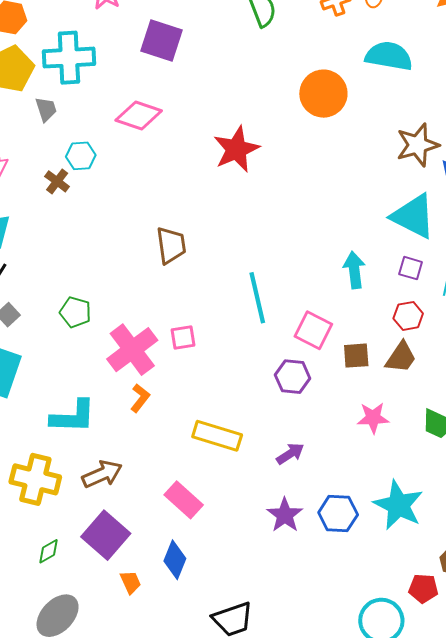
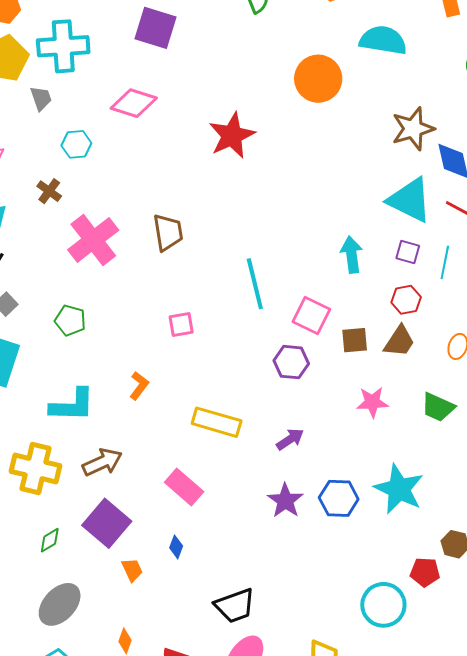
brown cross: (57, 181) -> (49, 191), moved
green pentagon: (75, 312) -> (70, 320), moved
pink cross: (132, 350) -> (93, 240), moved
blue diamond: (175, 560) -> (176, 547), size x0.6

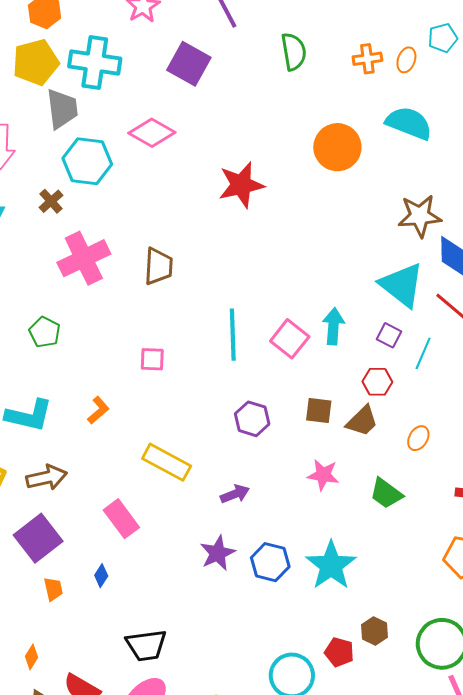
gray trapezoid: (41, 98) -> (62, 109), size x1.6
cyan hexagon: (76, 144) -> (87, 161), size x1.6
pink square: (311, 315) -> (290, 339), moved

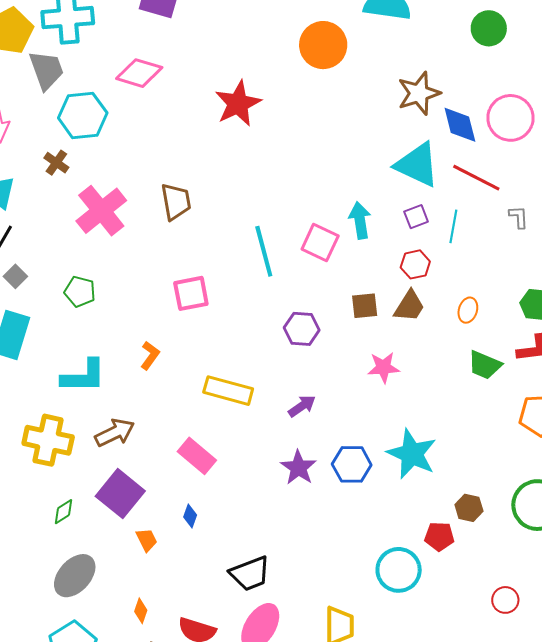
purple square: (389, 335) -> (416, 217), turned -35
pink square: (152, 359) -> (191, 293), size x1.4
green trapezoid: (386, 493) -> (485, 365), moved

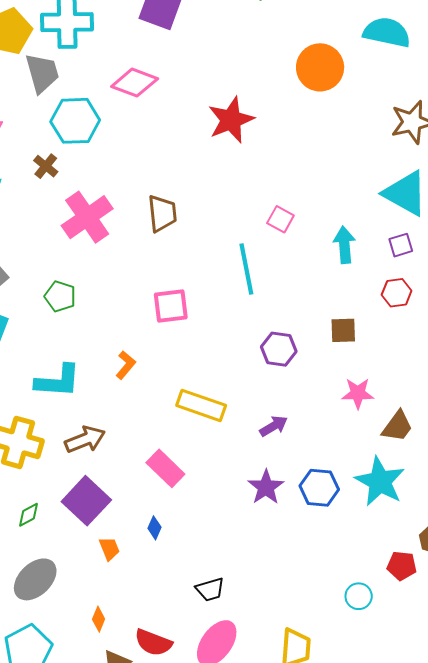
pink square: (320, 243) -> (280, 219), moved, size x0.7
brown trapezoid: (409, 306) -> (397, 426), moved
cyan circle: (399, 570) -> (359, 596), size x0.6
black trapezoid: (250, 573) -> (210, 589), size x0.7

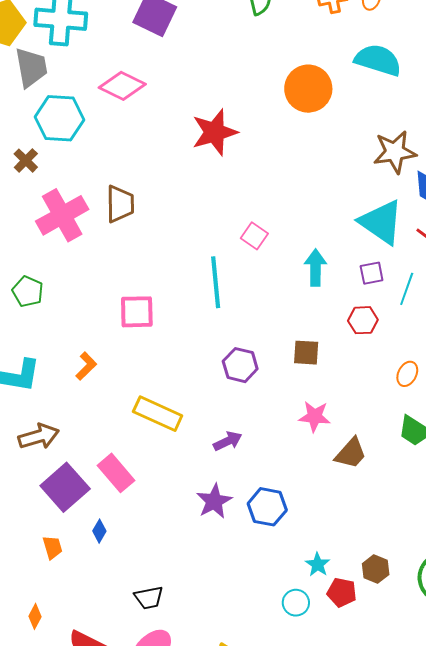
brown trapezoid: (162, 213) -> (120, 204), moved
cyan star: (380, 481) -> (318, 565), moved, size x0.5
purple square: (86, 501) -> (65, 487), moved
cyan circle: (359, 596) -> (296, 603), moved

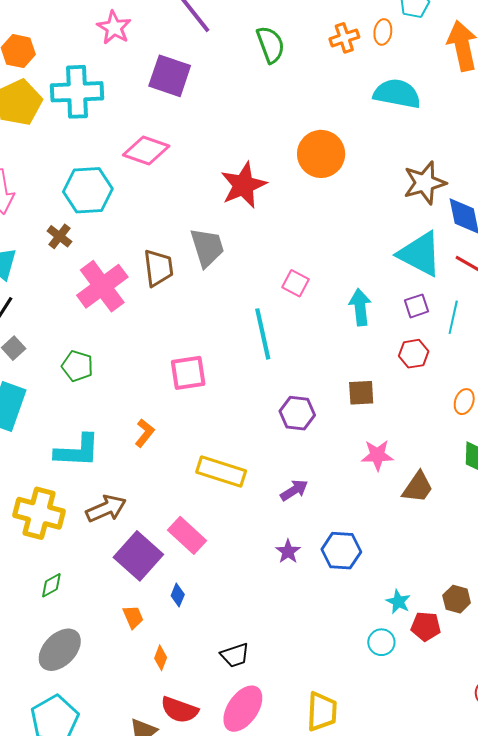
gray trapezoid: (31, 67) -> (207, 247), moved
orange circle: (308, 89) -> (321, 154), moved
purple star: (214, 501) -> (288, 551), size x0.7
orange diamond: (35, 616) -> (161, 658), moved

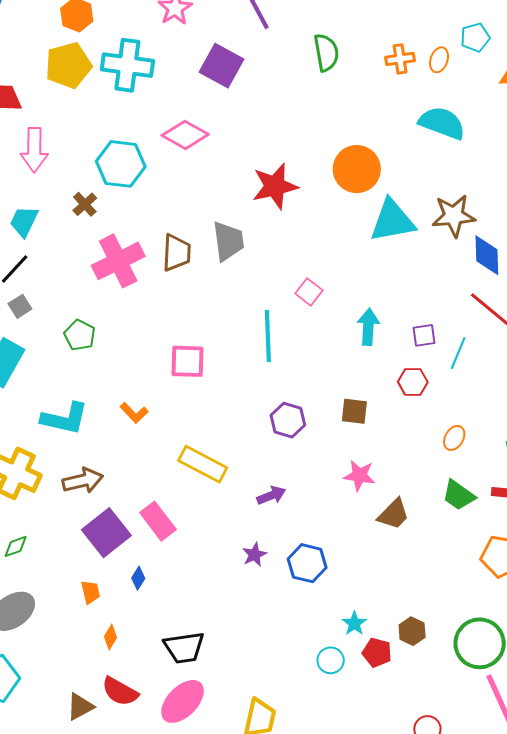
cyan triangle: (420, 254) -> (392, 221), moved, turned -48
orange L-shape: (145, 433) -> (134, 413), turned 88
black trapezoid: (235, 655) -> (184, 647), size x1.4

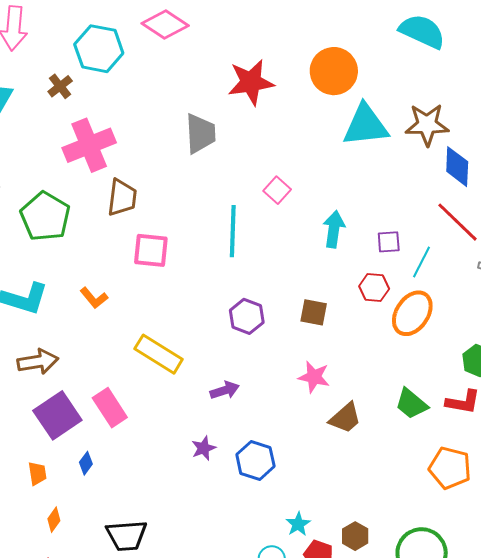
brown trapezoid: (177, 253) -> (122, 198), moved
green pentagon: (80, 335) -> (45, 216), size x1.6
orange ellipse: (454, 438) -> (412, 313), moved, size x1.8

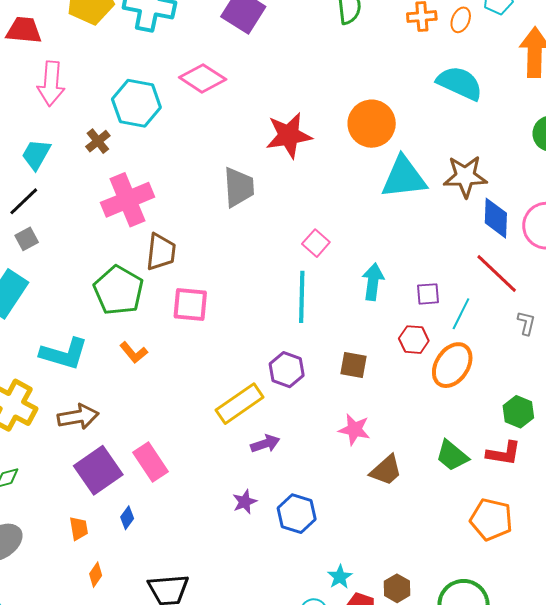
green pentagon: (45, 216) -> (118, 290), moved
cyan line: (233, 231) -> (302, 297), moved
yellow rectangle: (159, 354) -> (240, 404), moved, turned -66

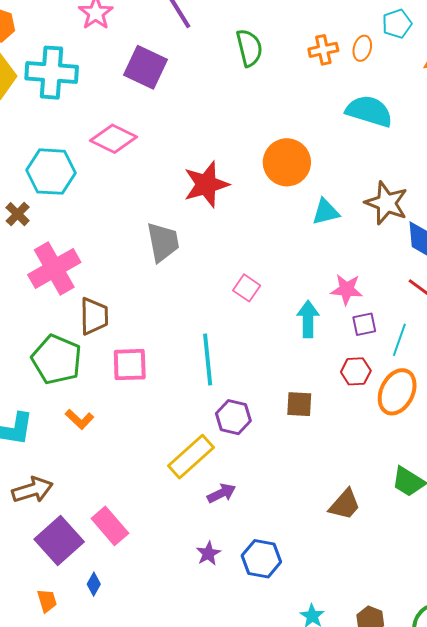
brown star: (465, 176) -> (386, 203), turned 30
cyan triangle: (404, 177) -> (326, 212), size x0.6
cyan line: (302, 297) -> (208, 359), moved
pink star: (354, 430) -> (347, 289), moved

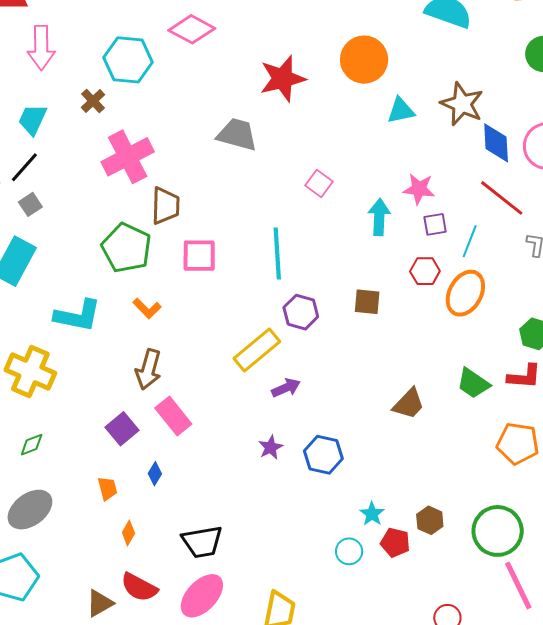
gray trapezoid: (163, 242) -> (237, 134), turned -66
brown arrow: (32, 490) -> (148, 369), moved, turned 120
purple square: (59, 541) -> (122, 429), size x0.7

